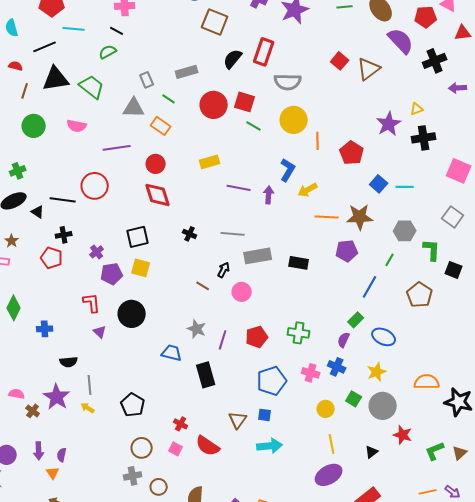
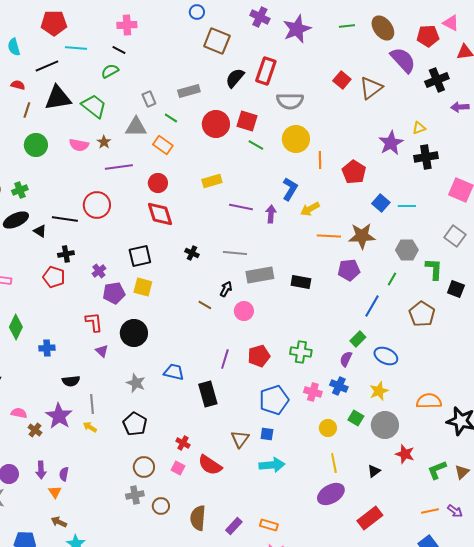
brown star: (12, 241) -> (104, 142), moved
gray star: (197, 329) -> (136, 383), moved

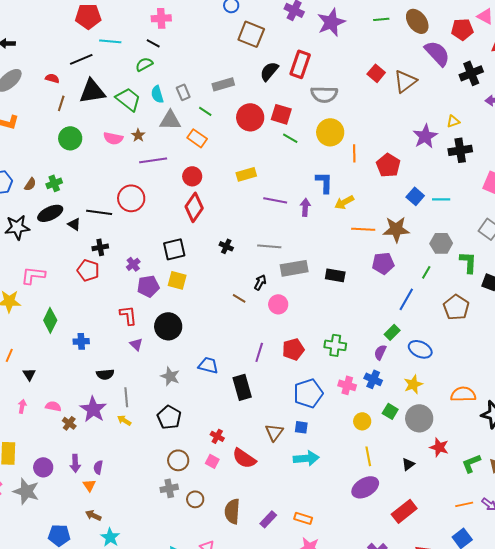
cyan semicircle: (14, 47) -> (157, 94), moved
blue L-shape: (290, 189) -> (324, 182), turned -30
red diamond: (160, 214) -> (194, 207), turned 52

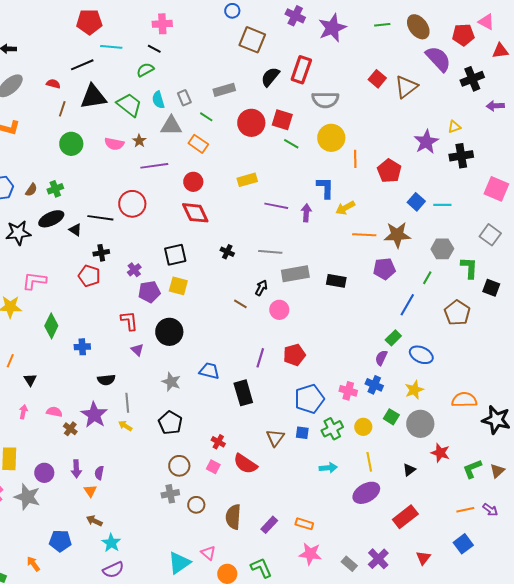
red diamond: (194, 207) -> (195, 213), turned -60
green cross: (335, 345) -> (332, 429), moved, turned -35
cyan arrow: (306, 458) -> (328, 468), moved, size x0.7

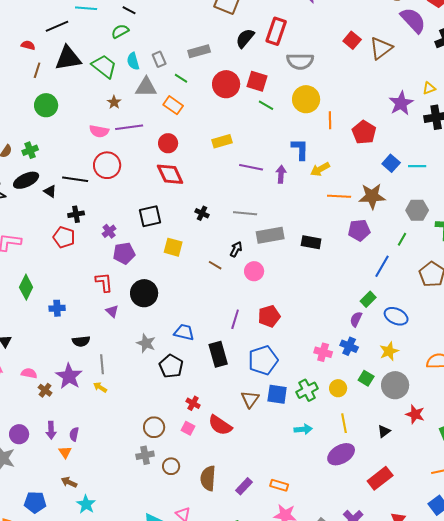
pink semicircle: (114, 144) -> (99, 131), moved
yellow square: (178, 286) -> (173, 247), moved
blue pentagon: (309, 399) -> (263, 360), moved
black pentagon: (170, 423) -> (171, 366), moved
blue square: (302, 433) -> (277, 394), size x1.5

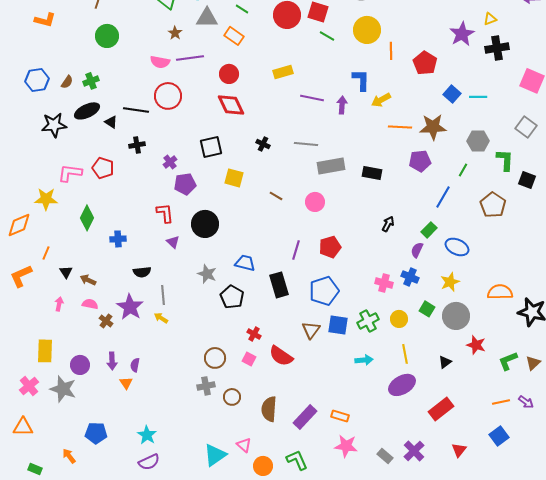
red pentagon: (64, 237) -> (103, 168), moved
black arrow: (236, 249) -> (388, 224), moved
brown arrow: (69, 482) -> (88, 280), moved
purple rectangle: (244, 486) -> (305, 417), size x1.4

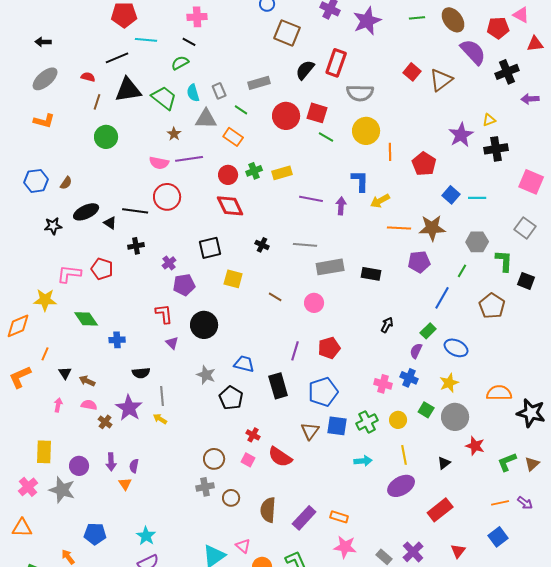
green cross: (91, 81) -> (254, 171), moved
black star: (54, 125) -> (53, 226), size x0.7
green diamond: (87, 218) -> (86, 319), turned -60

